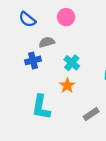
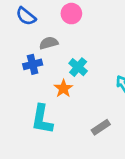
orange star: (67, 86) -> (63, 88), moved

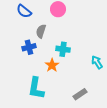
gray semicircle: (49, 43) -> (41, 31), turned -56
cyan cross: (78, 67) -> (63, 49), turned -32

